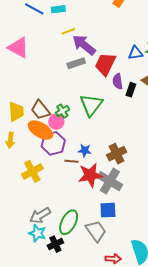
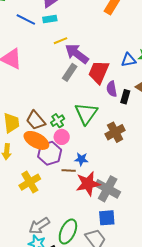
gray rectangle: (76, 63) -> (70, 72), turned -36
pink circle: (56, 122) -> (62, 137), moved
brown cross: (117, 154) -> (115, 132), moved

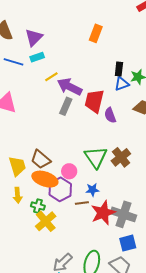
black rectangle: (125, 97) -> (119, 69), moved
green triangle: (86, 113) -> (96, 157), moved
green cross: (58, 121) -> (38, 206), moved, turned -32

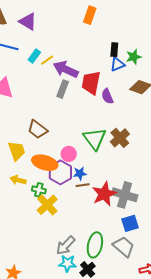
purple triangle: (34, 37) -> (28, 22), turned -42
cyan rectangle: (37, 57) -> (34, 56), moved, turned -32
brown trapezoid: (41, 159) -> (38, 129), moved
blue star: (92, 190) -> (80, 173), moved
yellow arrow: (18, 195) -> (18, 180), turned 112

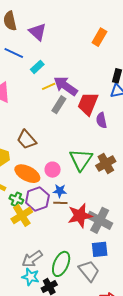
yellow line: (47, 60) -> (49, 86), moved
purple hexagon: (60, 172) -> (37, 199), moved

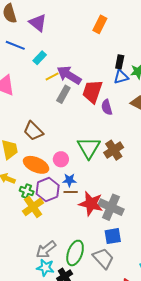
red star: (80, 216) -> (91, 204), turned 30

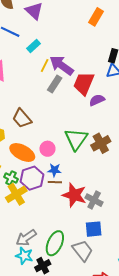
yellow line: (52, 76) -> (45, 65), turned -40
purple semicircle: (107, 107) -> (97, 100), turned 77
gray cross: (111, 207) -> (94, 200), size x0.7

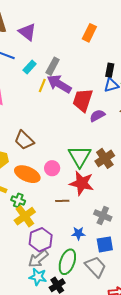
gray rectangle: (55, 84) -> (53, 66), moved
blue star: (54, 170) -> (78, 233), moved
purple hexagon: (32, 178) -> (41, 240), moved
red star: (74, 195) -> (82, 183), moved

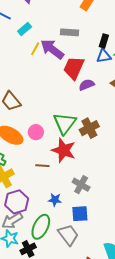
gray rectangle: (53, 66) -> (69, 32), moved, turned 60

